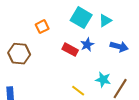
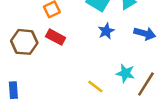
red rectangle: (70, 50) -> (56, 37), moved

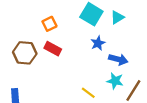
blue arrow: (145, 33) -> (118, 59), moved

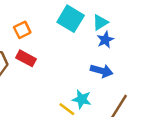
blue star: (98, 43) -> (105, 40), moved
cyan star: (115, 81) -> (82, 99), moved

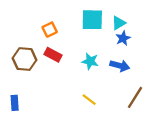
cyan square: (71, 19) -> (92, 20), turned -30
cyan star: (82, 99) -> (90, 61), moved

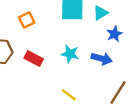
blue star: (123, 38) -> (114, 34), moved
red rectangle: (53, 55) -> (34, 59), moved

